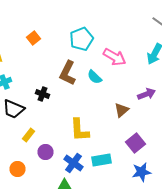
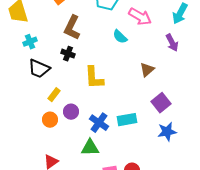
brown L-shape: (68, 73) -> (72, 28), moved
purple arrow: (146, 94) -> (172, 43), moved, turned 84
yellow L-shape: (80, 130) -> (94, 78), moved
orange circle: (18, 169) -> (50, 120), moved

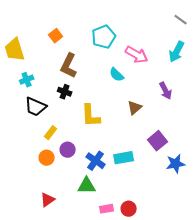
purple arrow: (172, 43) -> (166, 91), moved
brown triangle: (147, 70) -> (135, 108), moved
blue star: (167, 132) -> (176, 164), moved

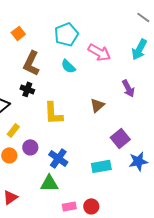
cyan semicircle: (117, 75) -> (68, 66), moved
cyan rectangle: (124, 158) -> (101, 166), moved

